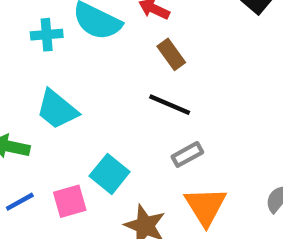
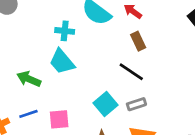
cyan cross: (47, 35) -> (65, 31), moved
cyan square: (110, 174) -> (106, 104), moved

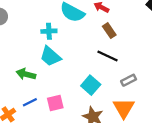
gray rectangle: (136, 104) -> (129, 80), moved

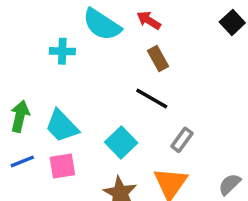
cyan trapezoid: (50, 56) -> (62, 126), moved
green arrow: (26, 74) -> (20, 116), turned 84
gray rectangle: (129, 80) -> (182, 140), turned -32

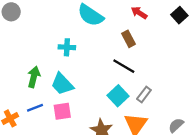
red arrow: (149, 20) -> (139, 13), moved
cyan cross: (62, 51) -> (67, 47), moved
cyan square: (121, 142) -> (118, 96), moved

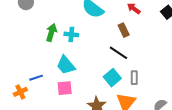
green arrow: (34, 77) -> (51, 32), moved
gray rectangle: (144, 95) -> (134, 78), turned -40
blue line: (35, 108) -> (36, 78), moved

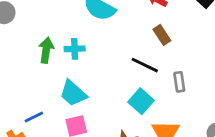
brown rectangle: (124, 30) -> (162, 35), moved
gray rectangle: (134, 78) -> (179, 82), moved

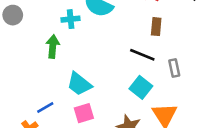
brown rectangle: (162, 35) -> (156, 27), turned 42
cyan cross: (75, 49) -> (71, 19), moved

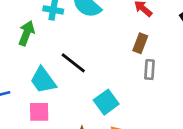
black line: (142, 55) -> (73, 63), moved
gray rectangle: (174, 68) -> (150, 70), moved

